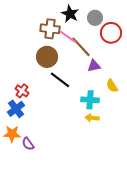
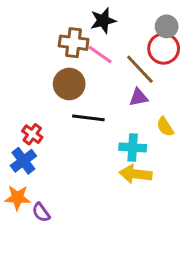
black star: (70, 14) -> (103, 21), turned 30
gray circle: (95, 18) -> (167, 26), moved
brown line: (81, 47) -> (140, 69), moved
black line: (60, 80) -> (88, 118), turned -30
yellow arrow: (92, 118) -> (136, 174), size x1.5

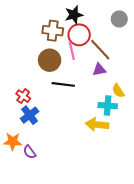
red circle: (164, 49) -> (79, 35), moved
pink line: (100, 54) -> (72, 51), moved, turned 42
cyan cross: (133, 147) -> (108, 106), moved
blue cross: (23, 161) -> (30, 115), moved

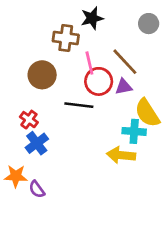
red circle: (79, 35) -> (99, 81), moved
brown circle: (50, 60) -> (42, 75), moved
yellow semicircle: (118, 91) -> (147, 113), size x1.6

